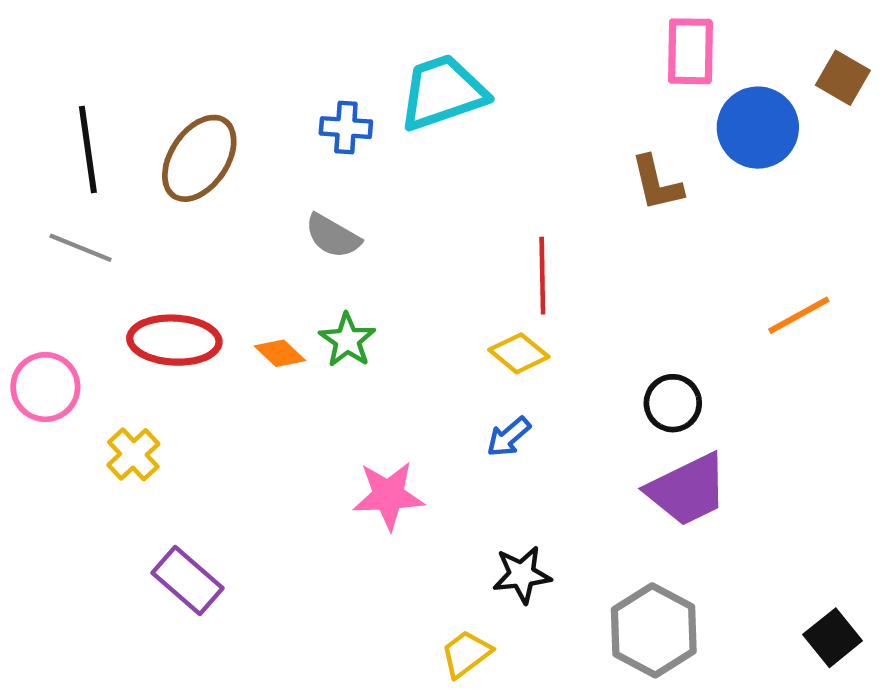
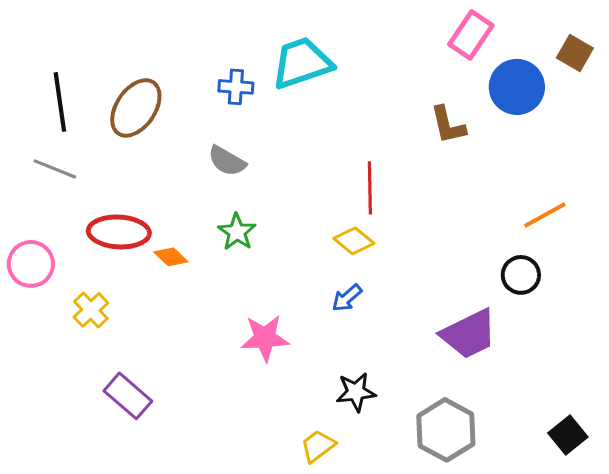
pink rectangle: (690, 51) -> (471, 35), turned 33
orange diamond: (280, 353) -> (171, 257), moved
black circle: (673, 403) -> (521, 275), moved

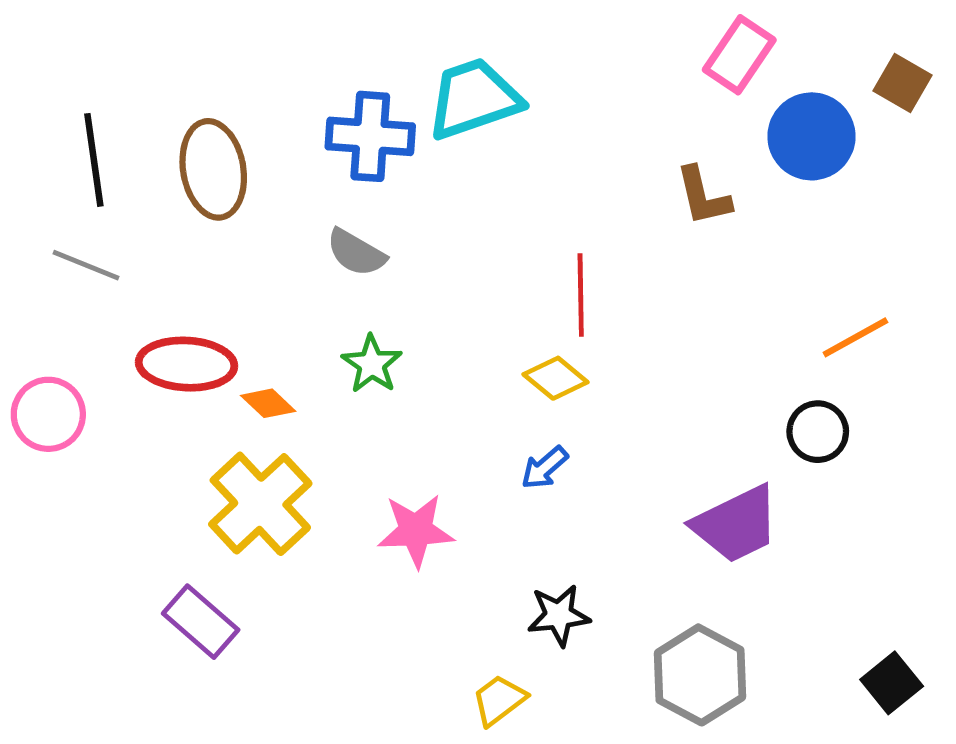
blue cross: (236, 87) -> (370, 136), size x1.6
brown ellipse: (136, 108) -> (213, 169), turned -44
yellow cross: (91, 310) -> (260, 504), moved, size x1.8

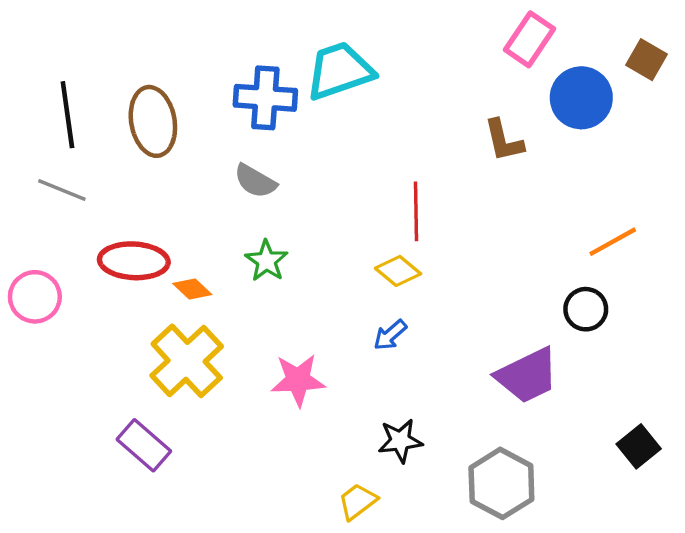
black square: (892, 683) -> (639, 446), moved

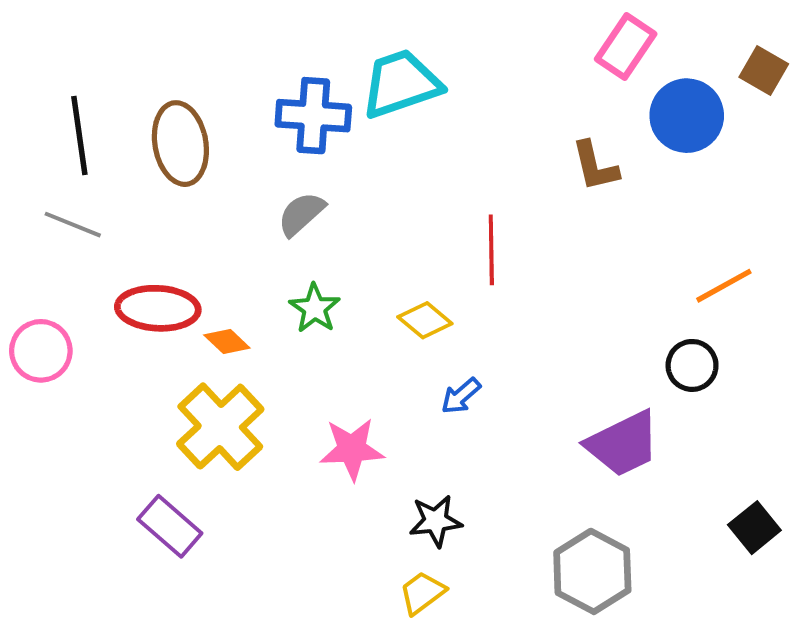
gray semicircle: (255, 181) -> (301, 214), turned 108
yellow diamond: (398, 271) -> (425, 320), moved
black star: (400, 441) -> (436, 521), moved

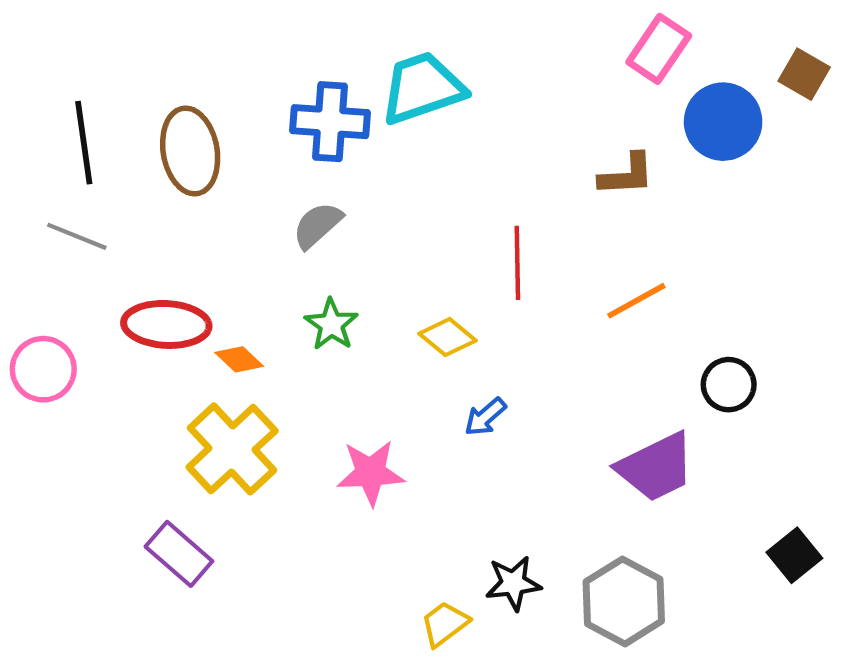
brown L-shape: (595, 166) -> (627, 175), turned -80
orange line: (724, 286) -> (636, 301), moved
black star: (436, 521) -> (513, 583), moved

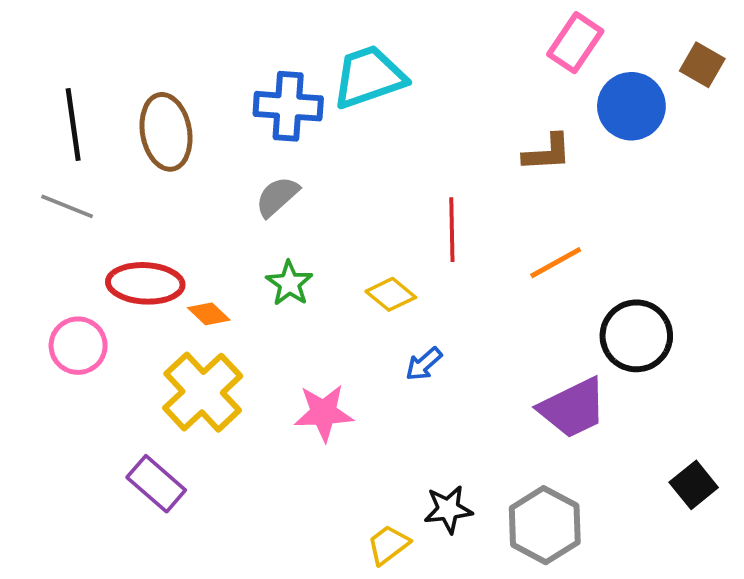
pink circle: (43, 369) -> (78, 346), moved
black circle: (729, 385) -> (636, 336), size x1.5

